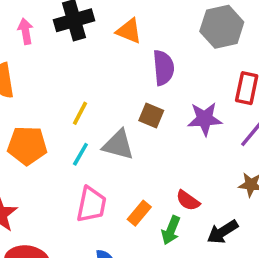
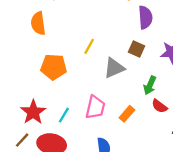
gray triangle: (118, 145) -> (114, 68), turned -40
cyan line: (80, 154) -> (64, 115), moved
green arrow: (171, 230) -> (150, 85), moved

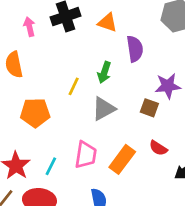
brown square: (136, 49) -> (149, 108), moved
green arrow: (150, 85) -> (104, 72), moved
orange rectangle: (127, 114) -> (122, 159), size x1.5

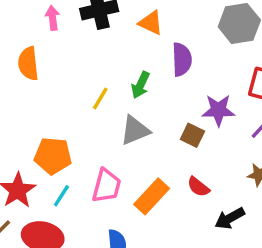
orange pentagon: (35, 113) -> (53, 156), moved

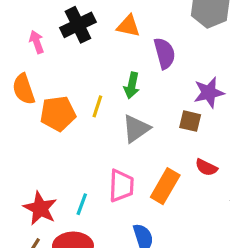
orange pentagon: (53, 156) -> (58, 114), moved

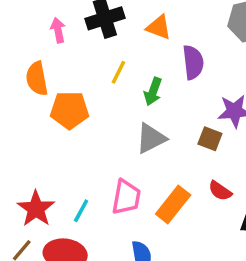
yellow line: (97, 106) -> (118, 72), moved

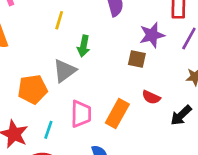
green arrow: (153, 92) -> (84, 46), moved
orange pentagon: (70, 110) -> (33, 89), moved
gray triangle: (151, 138) -> (65, 71), moved

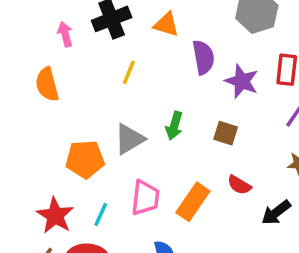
purple star: (152, 35) -> (242, 81), moved, turned 30
green arrow: (84, 46) -> (174, 126), moved

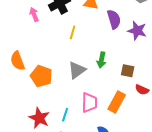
orange semicircle: (47, 84) -> (17, 61), moved
brown square: (226, 133) -> (128, 71), moved
orange pentagon: (85, 159) -> (41, 76), moved, turned 30

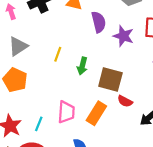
yellow line: (73, 32) -> (58, 54), moved
gray triangle: (77, 70) -> (18, 46), moved
brown square: (128, 71) -> (110, 80), size x1.6

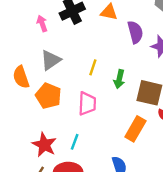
pink trapezoid: (66, 112) -> (87, 104), moved

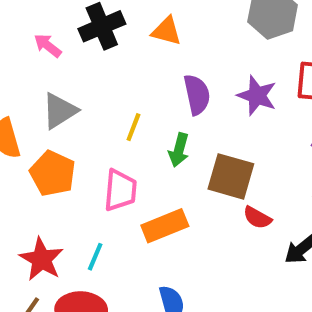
pink arrow: (42, 23) -> (48, 46), turned -35
purple semicircle: (135, 32) -> (197, 95), moved
orange rectangle: (135, 129) -> (165, 226), moved, turned 35

